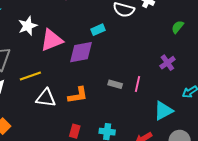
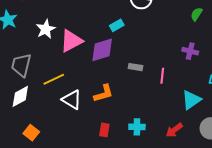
purple cross: (167, 63) -> (190, 51), turned -35
gray rectangle: (115, 84) -> (136, 67), moved
white triangle: (46, 98) -> (72, 100), turned 30

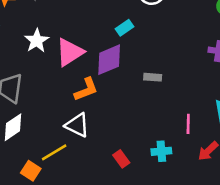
pink line: (162, 76) -> (188, 124), moved
yellow line: (54, 79) -> (54, 152), moved
orange L-shape: (104, 93) -> (86, 89), moved
red rectangle: (104, 130) -> (121, 159), turned -40

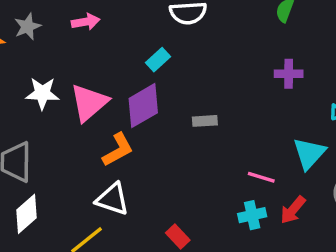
white star: (37, 41) -> (42, 93), turned -30
pink line: (188, 124) -> (261, 177), turned -66
cyan cross: (161, 151) -> (252, 215), moved

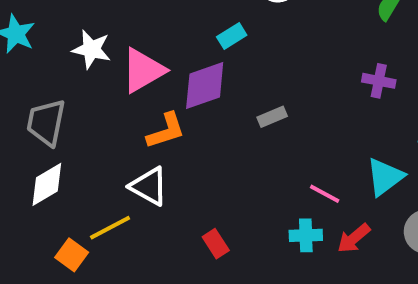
gray rectangle: (205, 121) -> (272, 117), turned -30

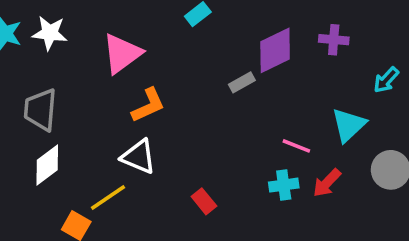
white star: (91, 49) -> (50, 33), moved
purple diamond: (205, 85) -> (275, 50), moved

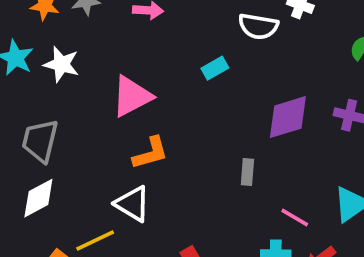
gray rectangle: (242, 82) -> (247, 172), moved, turned -65

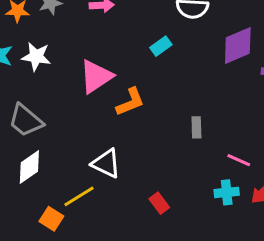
purple diamond: (288, 117) -> (238, 46), moved
gray trapezoid: (40, 141) -> (26, 120), turned -57
orange L-shape: (150, 153) -> (130, 102), moved

